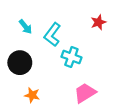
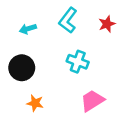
cyan arrow: (25, 27) -> (28, 29), turned 112
cyan L-shape: (52, 35) -> (68, 20), moved

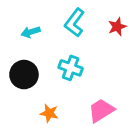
cyan cross: (78, 62) -> (71, 68), moved
orange star: (35, 103) -> (49, 113), moved

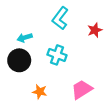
red star: (117, 27) -> (95, 30), moved
cyan arrow: (31, 32) -> (25, 38), moved

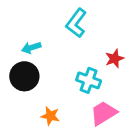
red star: (95, 30) -> (114, 59), moved
cyan cross: (57, 55) -> (89, 80), moved

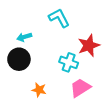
cyan L-shape: (76, 23) -> (59, 18), turned 115
red star: (114, 59) -> (89, 45), size x1.5

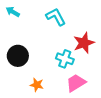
cyan arrow: (24, 37) -> (13, 12), moved, turned 48

